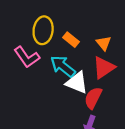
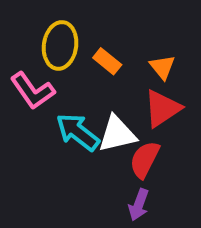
cyan arrow: (63, 66) -> (78, 132), moved
white triangle: (77, 83) -> (117, 134), turned -35

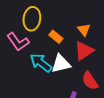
orange rectangle: (107, 61) -> (56, 37), moved
red semicircle: (145, 160) -> (90, 81), moved, turned -60

